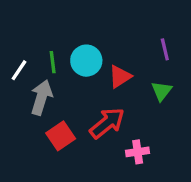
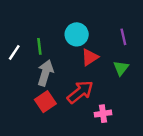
cyan circle: (86, 61) -> (77, 34), moved
gray arrow: (41, 97) -> (45, 73), moved

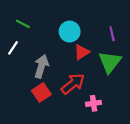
green line: (39, 46) -> (23, 24), moved, turned -56
green triangle: (121, 68) -> (110, 62), size x1.6

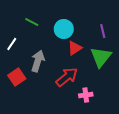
green line: (23, 24) -> (32, 22), moved
red square: (41, 92) -> (17, 77), moved

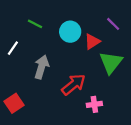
purple line: (103, 31) -> (113, 24), moved, turned -32
red triangle: (75, 48) -> (92, 42), moved
red square: (17, 77) -> (14, 103), moved

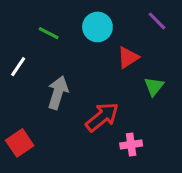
purple line: (113, 24) -> (157, 21), moved
cyan circle: (70, 32) -> (97, 27), moved
green triangle: (111, 62) -> (154, 86), size x0.6

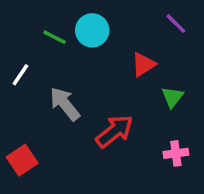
cyan circle: (97, 27) -> (92, 30), moved
gray arrow: (58, 93) -> (65, 104), turned -56
pink cross: (131, 144) -> (176, 153), moved

